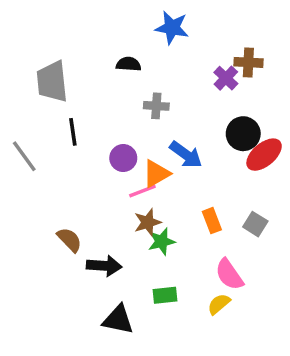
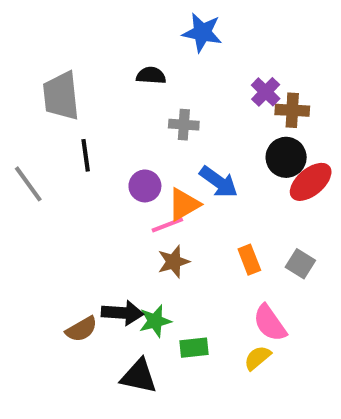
brown cross: (248, 62) -> (292, 110), moved
brown semicircle: (69, 240) -> (82, 329), moved, turned 104
green star: (162, 241) -> (155, 321), moved

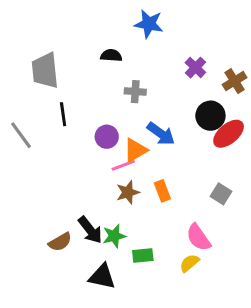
brown cross: (292, 110) -> (235, 81), moved, turned -35
orange rectangle: (249, 260) -> (162, 191), moved
black arrow: (122, 313) -> (90, 230), turned 48

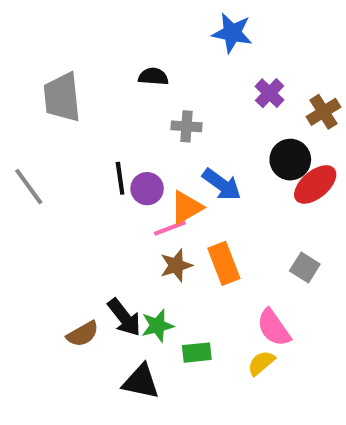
blue star: (149, 24) -> (232, 33), moved
black line: (63, 114) -> (120, 178), moved
orange rectangle: (162, 191) -> (224, 263), size x1.4

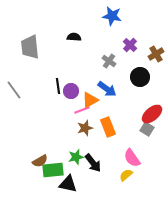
gray cross: (186, 126) -> (109, 61), moved, turned 32
red ellipse: (315, 184) -> (152, 114), moved
black arrow: (124, 317) -> (93, 163), moved
green rectangle: (197, 353) -> (53, 170), moved, size x1.5

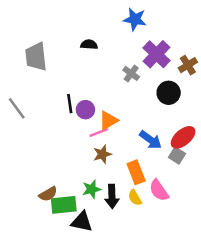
purple cross: (130, 45) -> (157, 54), size x1.6
blue arrow: (107, 89) -> (151, 140), moved
orange rectangle: (108, 127) -> (136, 172), moved
black arrow: (93, 163) -> (112, 196), turned 36
yellow semicircle: (126, 175) -> (135, 198), moved, turned -80

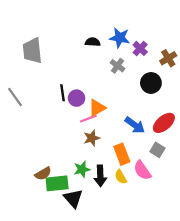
blue star: (135, 19) -> (120, 38), moved
black semicircle: (89, 45) -> (93, 42), moved
purple cross: (157, 54) -> (140, 48), size x0.6
gray square: (177, 155) -> (157, 150), moved
black triangle: (82, 222) -> (73, 198), turned 36

